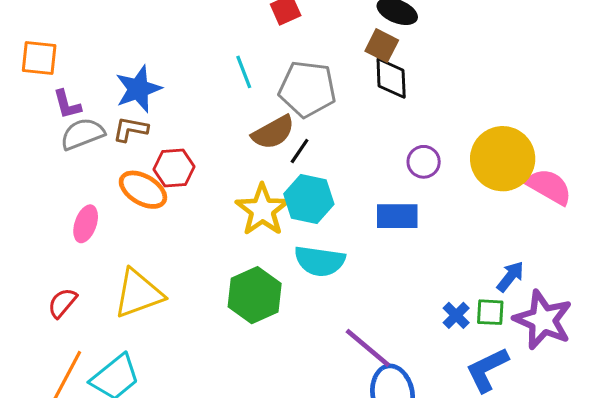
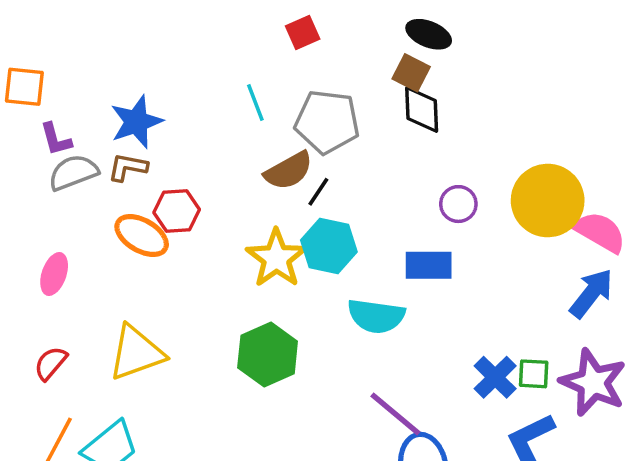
pink ellipse: (86, 224) -> (54, 274), moved
cyan semicircle: (320, 261) -> (376, 316), moved
blue arrow: (510, 277) -> (591, 293), moved, size x1.4
blue cross: (456, 315) -> (495, 377), size x1.4

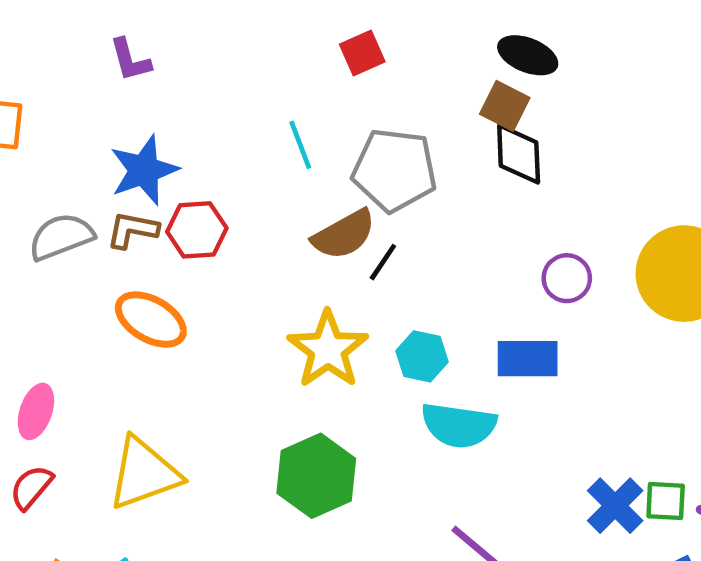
purple L-shape: (56, 139) -> (130, 60), moved
red hexagon: (177, 211) -> (197, 230), moved
cyan hexagon: (329, 246) -> (422, 356), moved, size x0.7
pink ellipse: (54, 274) -> (36, 411), moved

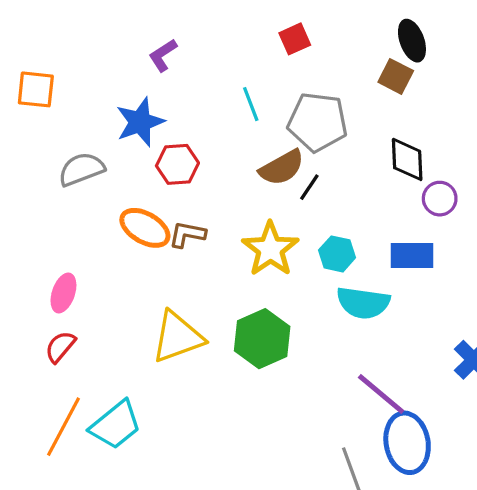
black ellipse: (528, 55) -> (412, 41), turned 48
purple L-shape: (130, 60) -> (163, 55), moved, turned 72
black diamond: (519, 154) -> (407, 159), moved
brown L-shape: (132, 230) -> (187, 234), moved
yellow triangle: (144, 473) -> (177, 337), moved

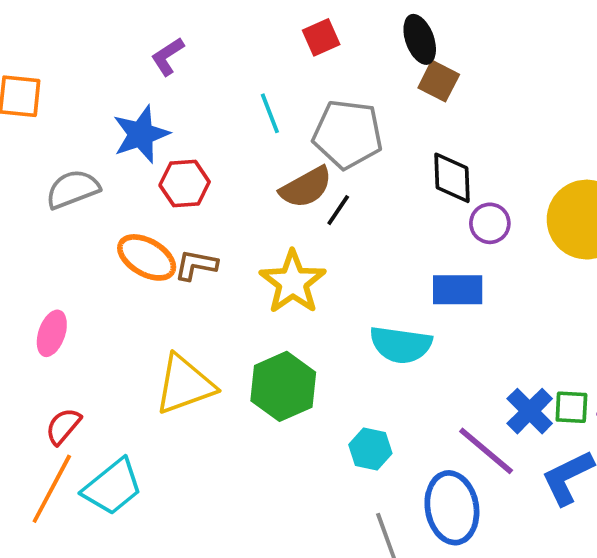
black ellipse: (412, 41) -> (420, 39), moved
cyan hexagon: (337, 254) -> (370, 449), moved
red semicircle: (60, 347) -> (63, 426), moved
purple line: (381, 394) -> (486, 451), moved

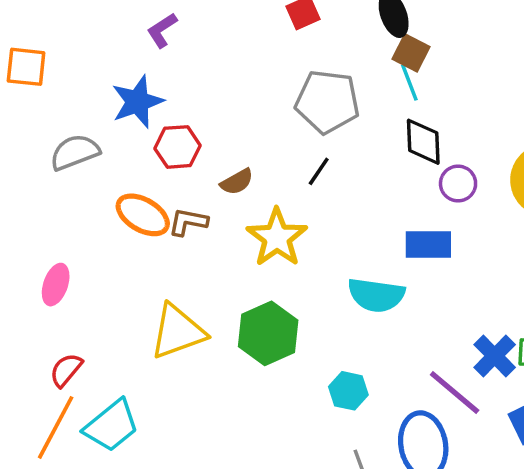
cyan line: (270, 113) -> (409, 82), moved
brown semicircle: (306, 187) -> (237, 182), moved, size x0.7

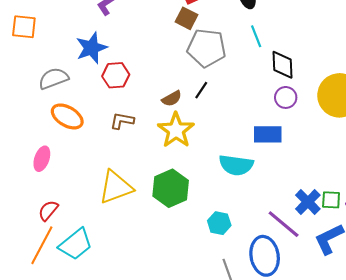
brown square: (411, 53) -> (186, 18), moved
black diamond: (423, 142) -> (283, 65), moved
brown semicircle: (237, 182) -> (172, 99), moved
orange ellipse: (143, 215) -> (67, 116), moved

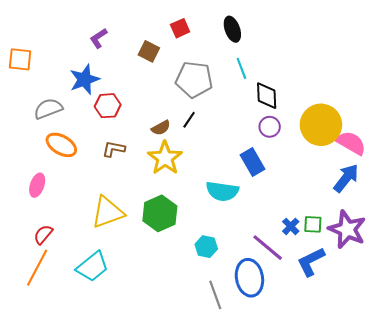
brown square: (186, 18) -> (149, 51), moved
blue rectangle: (268, 134) -> (252, 162), turned 60
blue cross: (308, 202) -> (291, 226), size x0.7
cyan trapezoid: (76, 244) -> (92, 267), moved

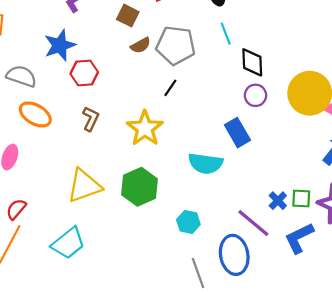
gray semicircle: (48, 109) -> (21, 76), turned 40
brown semicircle: (161, 128) -> (141, 45), moved
brown L-shape: (114, 149) -> (91, 119), turned 105

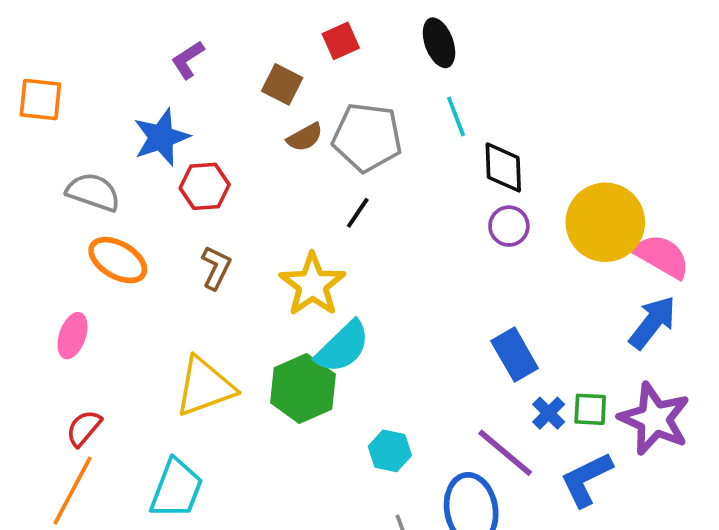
blue rectangle: (237, 133) -> (515, 355), moved
cyan semicircle: (205, 163) -> (343, 347), moved, turned -52
cyan trapezoid: (68, 243) -> (176, 489), turned -30

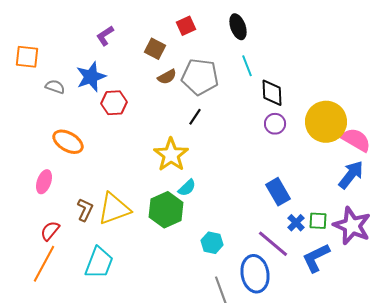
gray semicircle: (93, 192) -> (55, 87), moved, size x0.7
brown L-shape: (216, 268) -> (85, 210), moved
cyan semicircle: (343, 347) -> (187, 188), size x0.6

